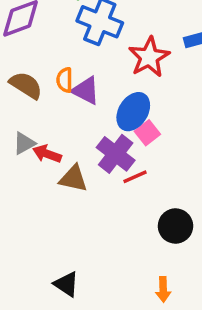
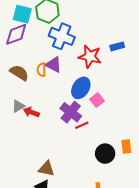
red star: (149, 57) -> (90, 57), turned -30
purple triangle: (86, 90) -> (54, 65), moved
pink square: (147, 133) -> (97, 100), moved
brown triangle: (73, 178) -> (46, 169), moved

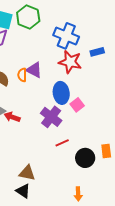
blue cross: (62, 36) -> (66, 36), moved
blue ellipse: (81, 88) -> (61, 93), turned -40
red line: (82, 125) -> (62, 143), moved

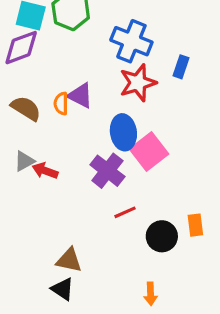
blue rectangle: (97, 52) -> (181, 67), turned -56
red star: (70, 62) -> (138, 83), turned -30
pink square: (77, 105) -> (149, 152), size x1.6

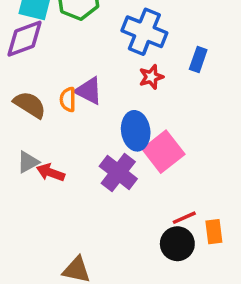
red star: (138, 83) -> (151, 77), size x0.6
red line: (125, 212) -> (184, 218), moved

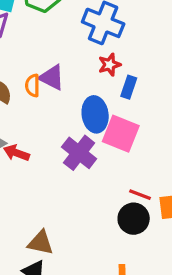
blue rectangle: (198, 60) -> (129, 87), moved
pink square: (163, 152) -> (121, 134), turned -30
red line: (184, 218) -> (140, 195), turned 45

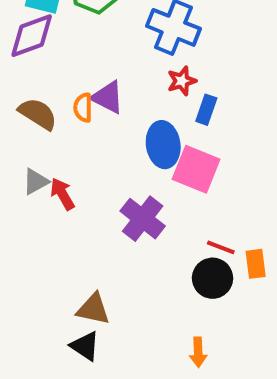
red arrow: (16, 153) -> (62, 194), turned 40
purple cross: (79, 153) -> (143, 219), moved

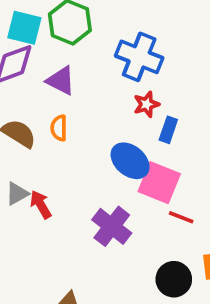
purple triangle: (108, 97) -> (61, 81), moved
blue ellipse: (163, 145) -> (130, 161), turned -42
red line: (221, 247) -> (181, 217), moved

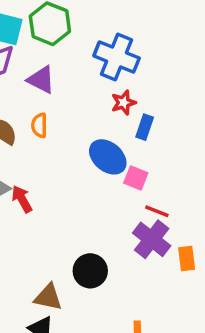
pink square: (159, 183) -> (136, 178), size x0.6
purple cross: (112, 226) -> (152, 239), moved
black circle: (174, 279) -> (90, 271), moved

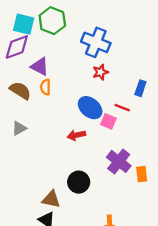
purple triangle: (41, 80) -> (40, 66), moved
blue rectangle: (145, 127) -> (140, 88), moved
red arrow: (22, 199) -> (76, 135), moved, turned -72
red line: (157, 211) -> (122, 108), moved

